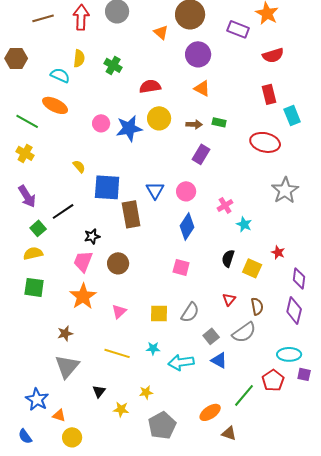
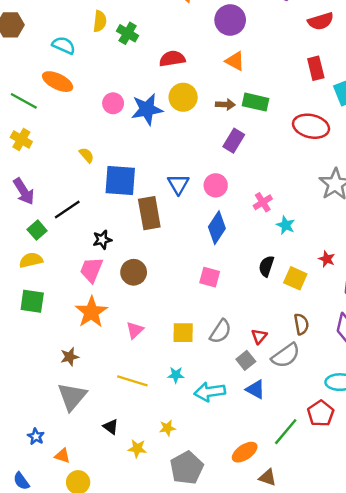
yellow semicircle: (79, 58) -> (100, 21), moved
green rectangle: (219, 122) -> (255, 102), size x1.5
red triangle: (229, 299) -> (259, 336), moved
black triangle: (99, 391) -> (111, 427), turned -32
blue star: (37, 399) -> (36, 436), size x0.6

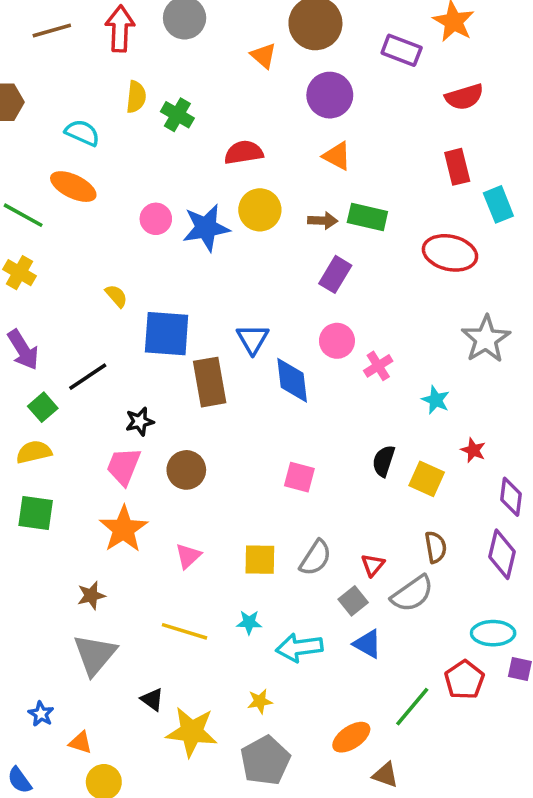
pink circle: (216, 185) -> (337, 341), moved
cyan star: (286, 225) -> (436, 400), moved
blue diamond: (217, 228) -> (292, 380), moved, turned -40
yellow star: (167, 428) -> (260, 701), moved
yellow star: (137, 448) -> (192, 732), size x1.8

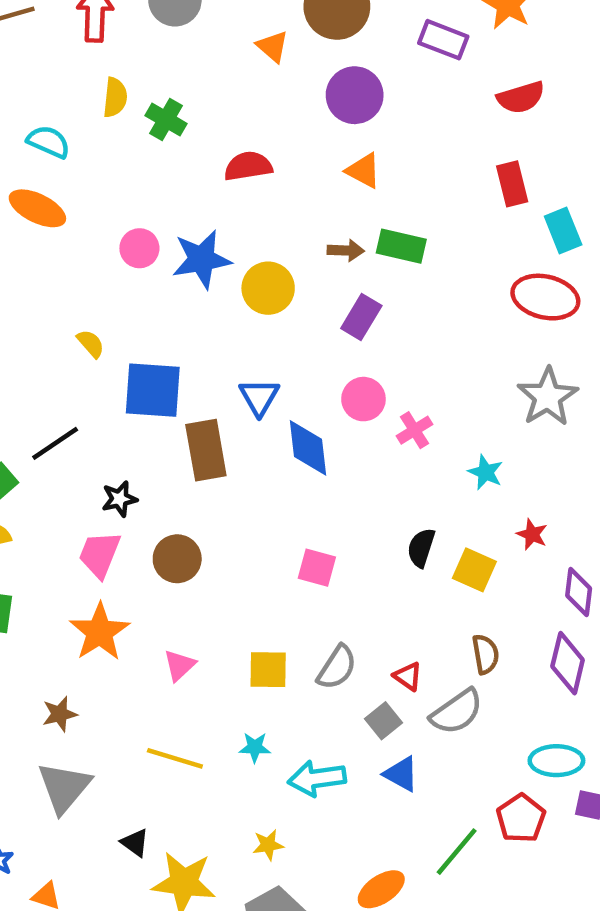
yellow circle: (260, 210) -> (268, 288), moved
red ellipse: (450, 253) -> (545, 297), moved
red triangle: (373, 565) -> (408, 676), turned -35

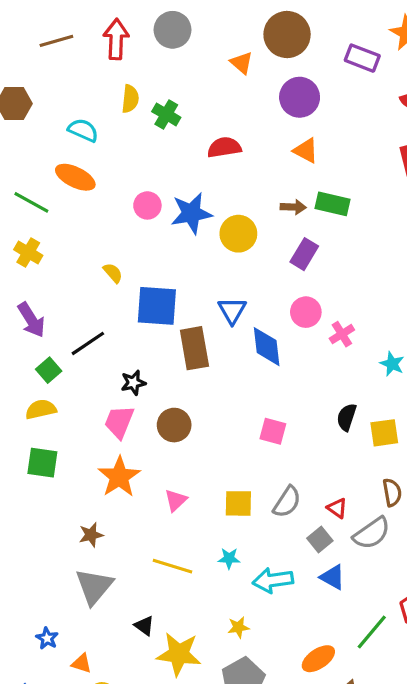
yellow square: (474, 570) -> (384, 433), turned -32

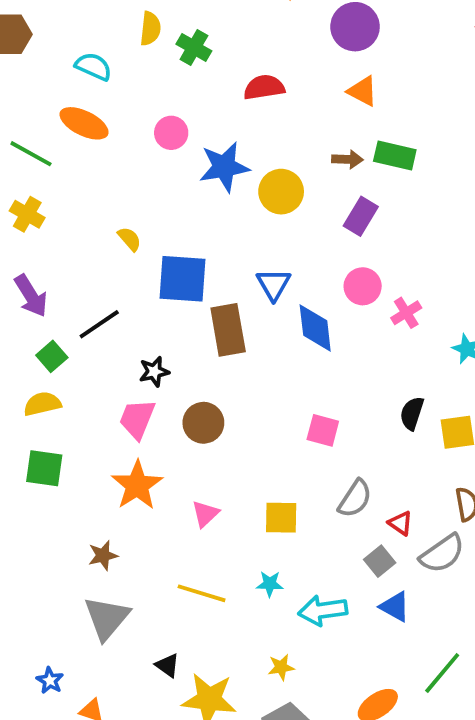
pink circle: (147, 205) -> (171, 133), moved
gray semicircle: (287, 502) -> (355, 499), moved

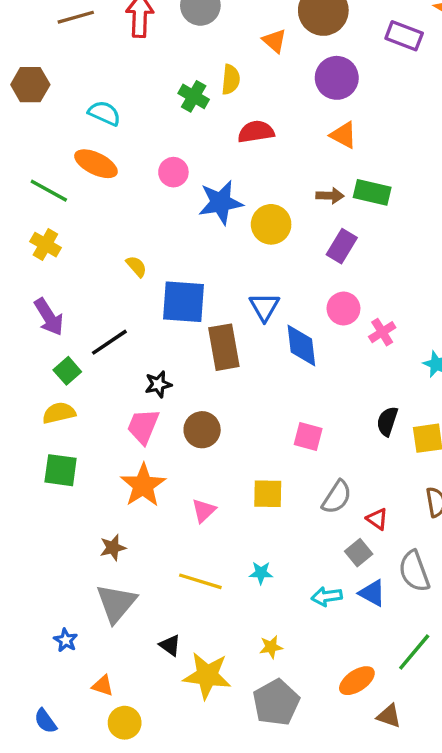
yellow semicircle: (150, 29) -> (231, 80), moved
yellow square: (281, 518) -> (268, 494), moved
gray semicircle: (442, 554) -> (414, 571), moved, turned 105
cyan arrow: (323, 610) -> (327, 596), moved, size x0.7
blue star: (50, 681) -> (66, 640), moved

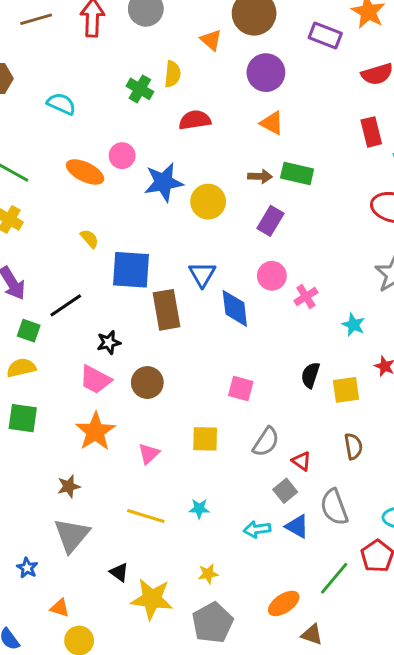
orange ellipse: (96, 164) -> (85, 172), moved
green square: (67, 371) -> (29, 331), turned -30
pink trapezoid: (143, 426) -> (95, 380), turned -84

